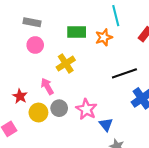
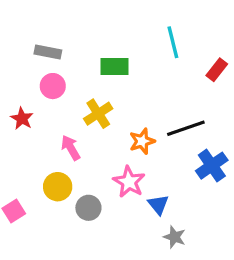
orange star: (104, 37) -> (142, 141), moved
red star: (20, 96) -> (22, 119), moved
gray circle: (59, 108) -> (88, 208), moved

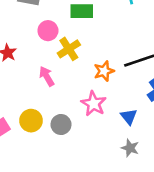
pink circle: (53, 86) -> (48, 31), moved
yellow circle: (58, 187) -> (31, 121), moved
blue triangle: (158, 205) -> (129, 117), moved

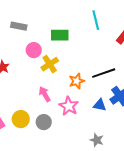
pink arrow: (47, 76) -> (45, 94), moved
blue triangle: (129, 117) -> (100, 105), moved, turned -40

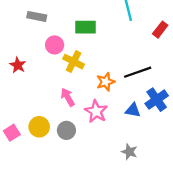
yellow cross: (50, 64) -> (74, 62), turned -30

